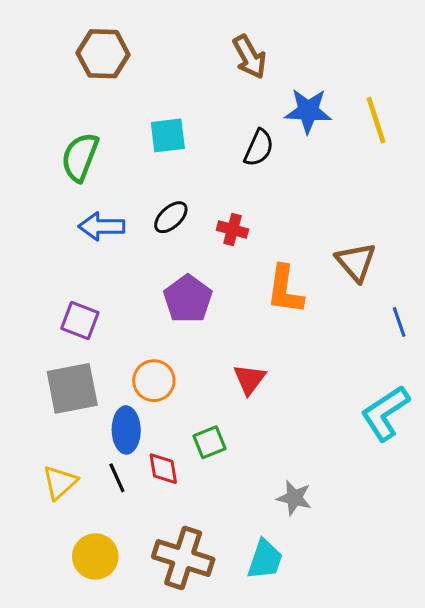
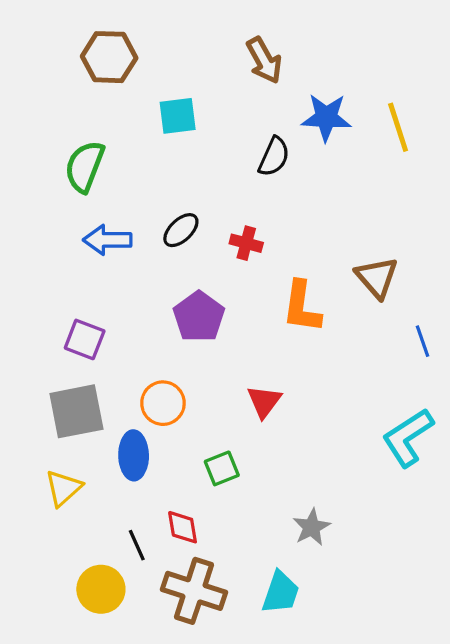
cyan square: (168, 135) -> (178, 116), moved
red diamond: (163, 469) -> (183, 527), moved
black line: (117, 478) -> (137, 545), moved
yellow triangle: (60, 482) -> (63, 488), moved
gray star: (294, 498) -> (312, 527), turned 30

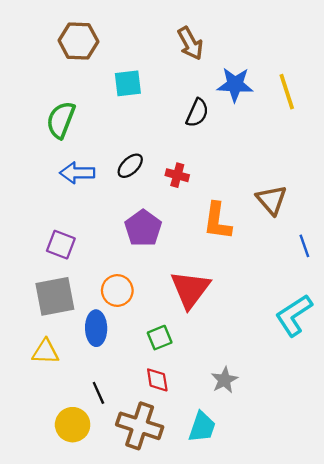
red triangle: (264, 402) -> (190, 289), size x1.6
yellow triangle: (63, 488) -> (45, 352), turned 44
red diamond: (183, 527) -> (157, 380), moved

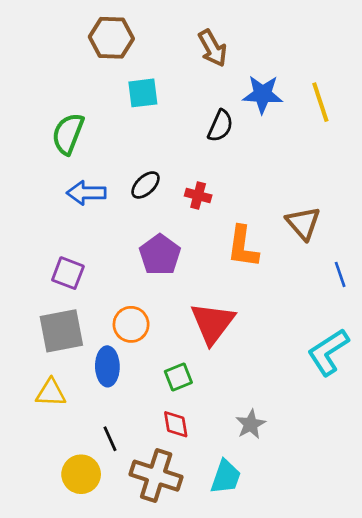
brown hexagon: (78, 41) -> (111, 38), moved

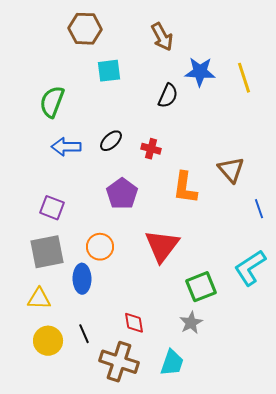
green square: (178, 377) -> (201, 287), moved, size x1.4
yellow circle: (81, 474) -> (48, 341), moved

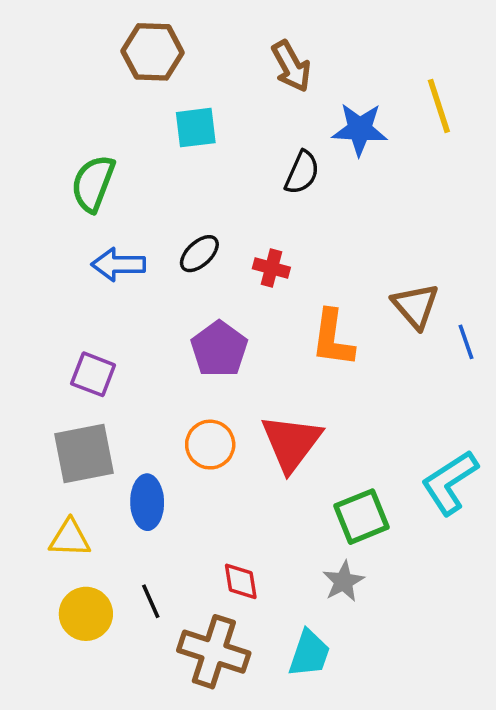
yellow line: (244, 78) -> (439, 106), moved
blue line: (259, 209) -> (466, 342), moved
orange circle: (100, 247) -> (210, 445), moved

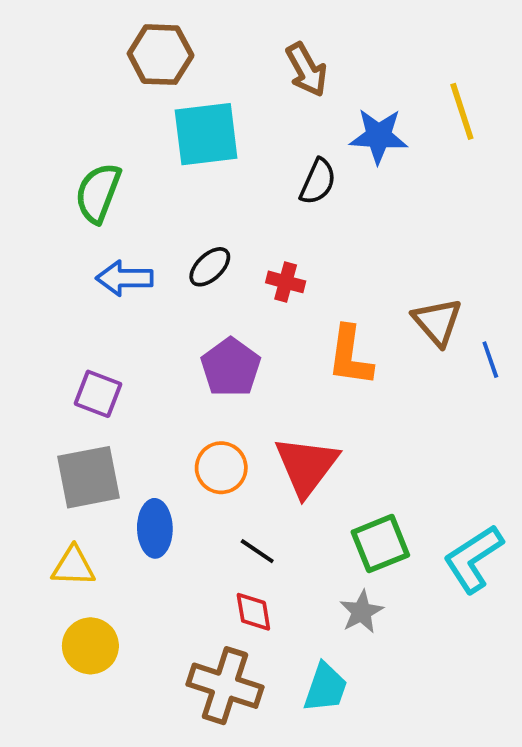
cyan square: (196, 128) -> (206, 134), size x1.5
cyan L-shape: (450, 482) -> (473, 559), moved
black line: (151, 601) -> (257, 551), moved, turned -32

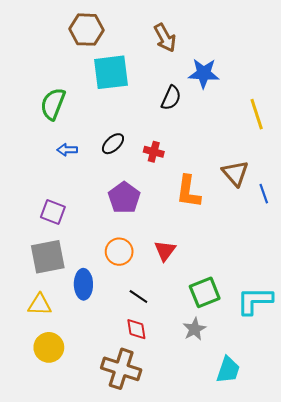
yellow line: (462, 111) -> (257, 114), moved
blue arrow: (125, 278) -> (67, 150), size x0.7
red triangle: (306, 466) -> (165, 251), size x0.6
cyan L-shape: (473, 559) -> (255, 301), turned 33
cyan trapezoid: (325, 688) -> (228, 370), moved

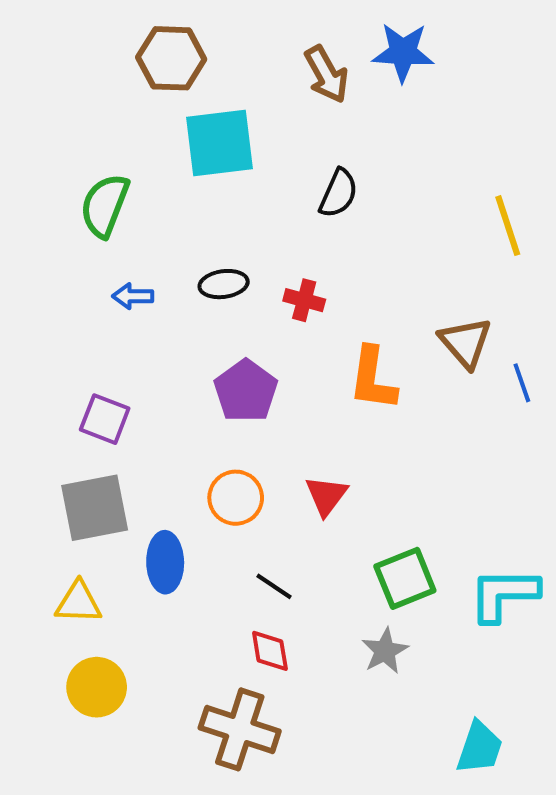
blue star: (204, 73) -> (403, 52), moved
black ellipse: (113, 144) -> (224, 284), turned 35
cyan trapezoid: (228, 370) -> (480, 748), moved

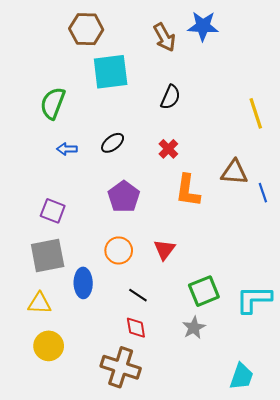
black ellipse: (224, 284) -> (113, 143), turned -30
red cross: (304, 300) -> (168, 149), moved, turned 30
brown triangle: (465, 342) -> (234, 172), turned -44

